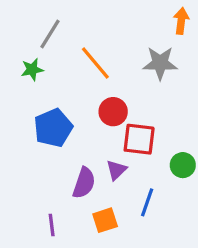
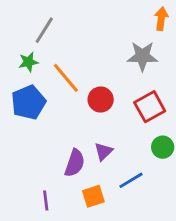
orange line: (95, 63) -> (66, 78), moved
blue pentagon: (53, 128) -> (28, 102), moved
red square: (139, 139) -> (150, 107), moved, turned -36
blue line: (147, 202) -> (131, 180), turned 40

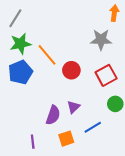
gray line: (44, 30) -> (15, 18), moved
green star: (28, 62) -> (20, 44), size x1.5

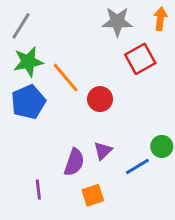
gray star: (101, 40) -> (117, 22), moved
red square: (106, 75) -> (140, 59), moved
blue line: (93, 127) -> (137, 167), moved
purple line: (33, 142) -> (38, 190), moved

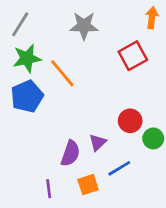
gray star: (117, 22) -> (84, 26), moved
red circle: (100, 99) -> (130, 121), moved
blue line: (137, 167) -> (119, 168), moved
purple line: (38, 190) -> (49, 189), moved

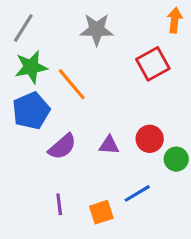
purple triangle: (98, 143) -> (109, 145), moved, turned 48
purple semicircle: (70, 153) -> (62, 147), moved, turned 30
purple line: (49, 189) -> (59, 204), moved

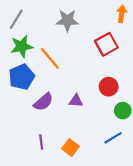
red circle: (150, 139) -> (109, 87), moved
blue line: (137, 193) -> (113, 138), moved
orange square: (101, 212) -> (71, 148), turned -35

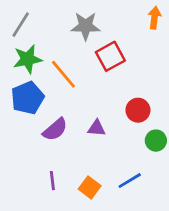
red square: (106, 44) -> (110, 56), moved
blue line: (113, 138) -> (130, 181), moved

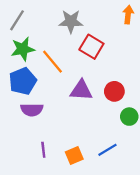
red square: (110, 56) -> (91, 47), turned -30
purple triangle: (97, 128) -> (81, 90), moved, size x1.5
purple semicircle: (55, 129) -> (32, 110), moved, turned 40
orange square: (90, 187) -> (74, 156), turned 30

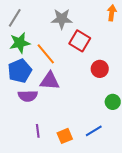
purple triangle: (81, 90) -> (50, 81), moved
red circle: (114, 91) -> (100, 69), moved

